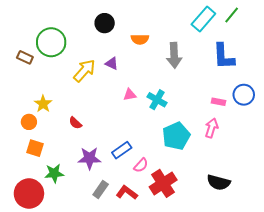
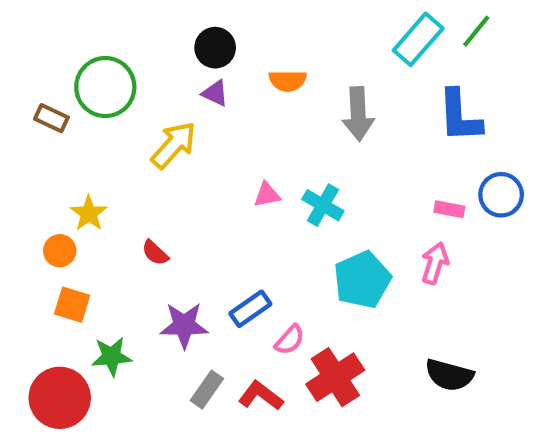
purple triangle: (112, 63) -> (215, 93), moved

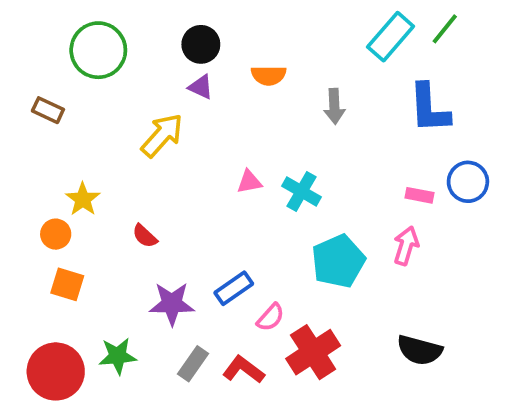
green circle: (105, 87) -> (98, 50), moved
gray arrow: (358, 114) -> (334, 106), size x0.7
green star: (112, 356) -> (118, 356), moved

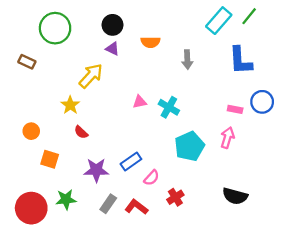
yellow star: (83, 199) -> (70, 105), moved
orange square: (67, 284) -> (50, 159), moved
red cross: (313, 352) -> (175, 197), size x0.6

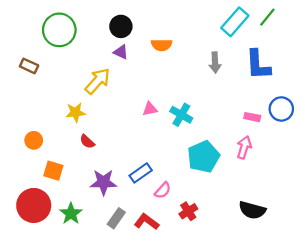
gray arrow: (187, 60) -> (215, 62), moved
yellow star: (70, 105) -> (76, 112), turned 30
green star: (66, 199) -> (71, 214), turned -30
red circle: (31, 208) -> (34, 205), moved

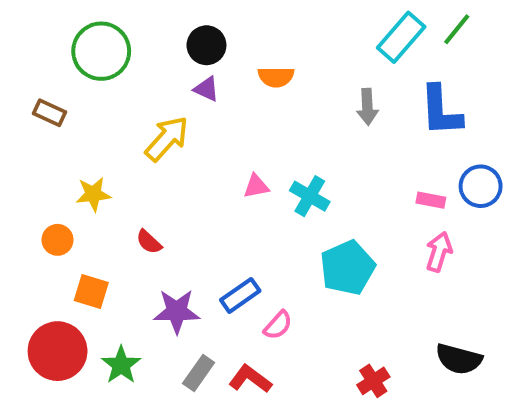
yellow star: (76, 112) -> (93, 194), moved
pink arrow: (244, 147) -> (439, 252), moved
black semicircle: (252, 210) -> (459, 359), moved
red cross: (188, 211) -> (373, 381), moved

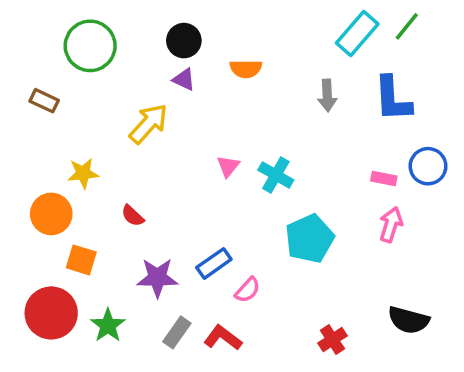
pink triangle: (256, 186) -> (228, 166), turned -40
orange circle: (58, 240) -> (51, 214), size x1.5

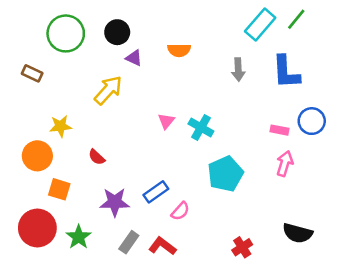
black circle: (184, 41) -> (117, 32), moved

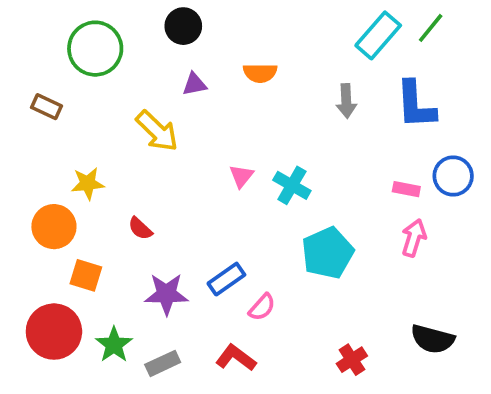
black circle: (117, 32) -> (183, 26), moved
purple triangle: (134, 58) -> (195, 84), turned -36
yellow arrow: (108, 90) -> (157, 131), turned 92
gray rectangle: (129, 242) -> (163, 363), moved, turned 30

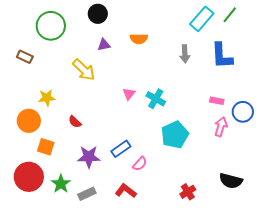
blue circle: (453, 176) -> (243, 112), moved

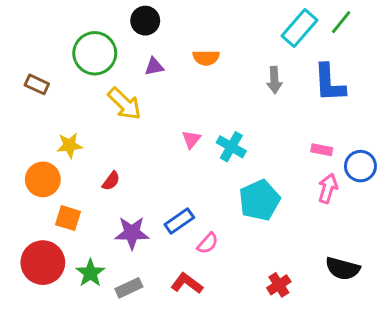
green circle: (51, 26) -> (95, 53), moved
red semicircle: (75, 122) -> (111, 181), turned -96

